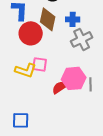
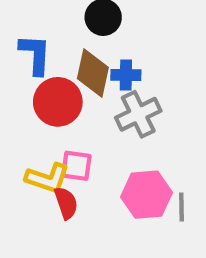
blue cross: (73, 19) -> (126, 75), moved
gray cross: (82, 39) -> (138, 114), moved
red semicircle: (60, 87) -> (66, 203), moved, turned 105

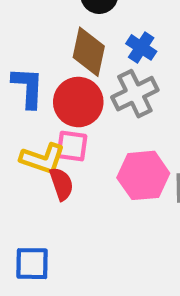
blue L-shape: (35, 54) -> (28, 87), moved
blue cross: (126, 75) -> (141, 47), moved, turned 32
red circle: (58, 102) -> (78, 102), moved

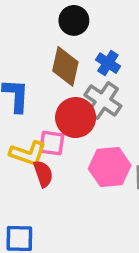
gray cross: (135, 94) -> (103, 101), turned -30
red circle: (78, 102) -> (76, 118), moved

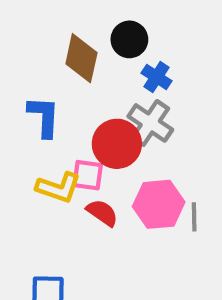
black circle: (74, 20) -> (129, 39), moved
brown diamond: (65, 66) -> (81, 58), moved
red semicircle: (43, 174) -> (102, 213), moved, turned -36

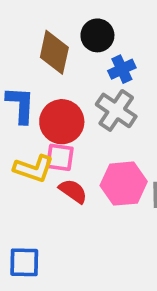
blue cross: (157, 77) -> (122, 69), turned 32
red circle: (117, 144) -> (62, 122), moved

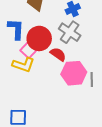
pink square: (60, 157) -> (29, 50), moved, turned 35
red semicircle: (73, 191) -> (58, 54), moved

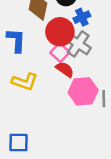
red circle: (39, 38) -> (60, 32), moved
pink square: (29, 50) -> (60, 52), moved

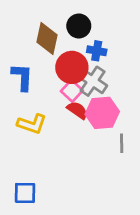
blue cross: (82, 17) -> (97, 51), turned 35
pink hexagon: (83, 91) -> (102, 113), moved

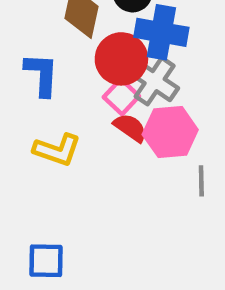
blue cross: (97, 51) -> (161, 32), size x1.6

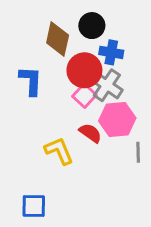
blue cross: (161, 32) -> (111, 52), size x0.7
red semicircle: (130, 128) -> (90, 133), moved
yellow L-shape: (57, 150) -> (59, 151), moved, turned -132

